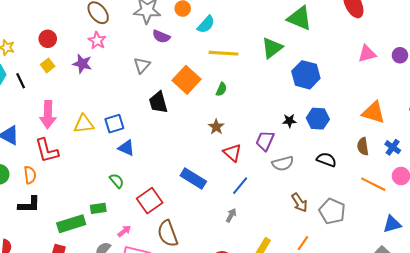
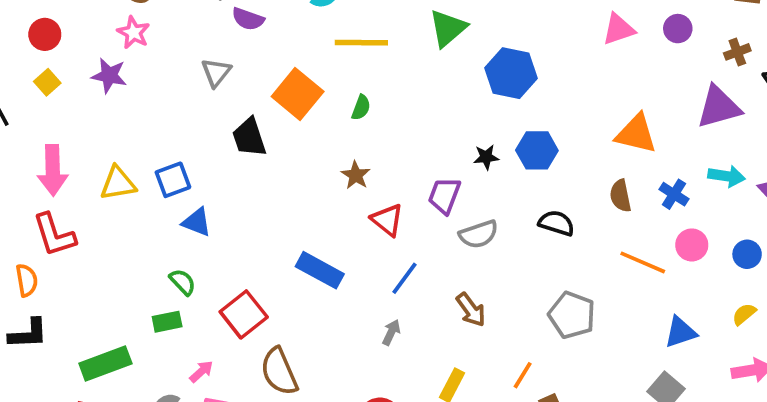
brown arrow: (299, 203) -> (471, 310), moved
green rectangle: (98, 208) -> (167, 322), moved

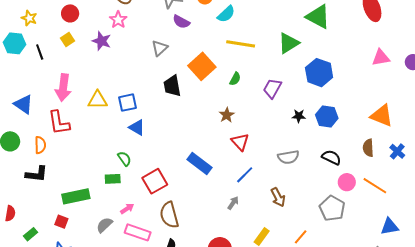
purple trapezoid: (444, 196) -> (272, 88), moved
pink circle: (692, 245) -> (347, 182), moved

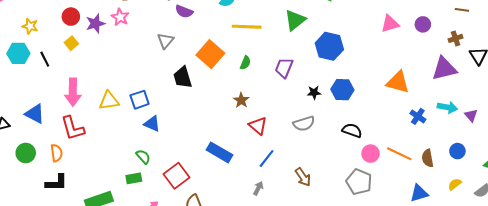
purple star: (102, 41) -> (95, 24), moved, turned -30
brown semicircle: (368, 148) -> (428, 158), moved
gray semicircle: (288, 157) -> (304, 124), moved

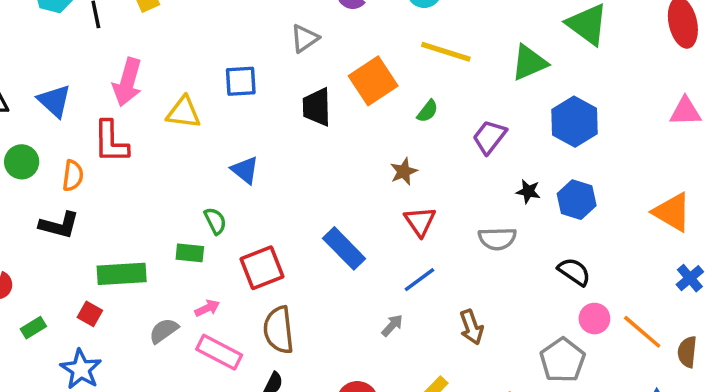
blue square: (140, 100) -> (241, 81), moved

